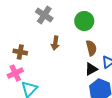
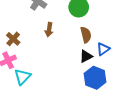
brown cross: (20, 52) -> (13, 39), turned 32

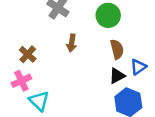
cyan triangle: (22, 77) -> (39, 101), turned -30

